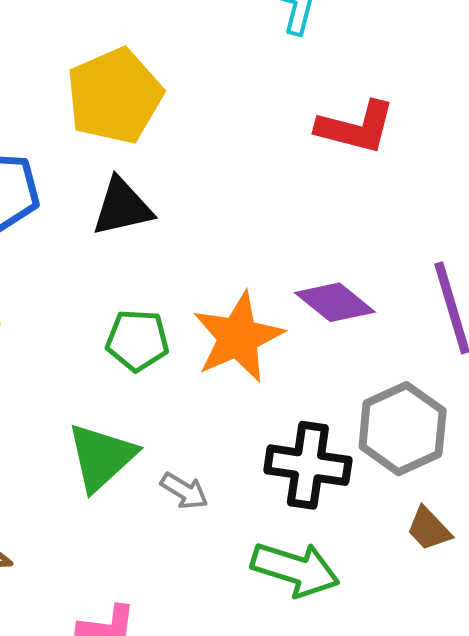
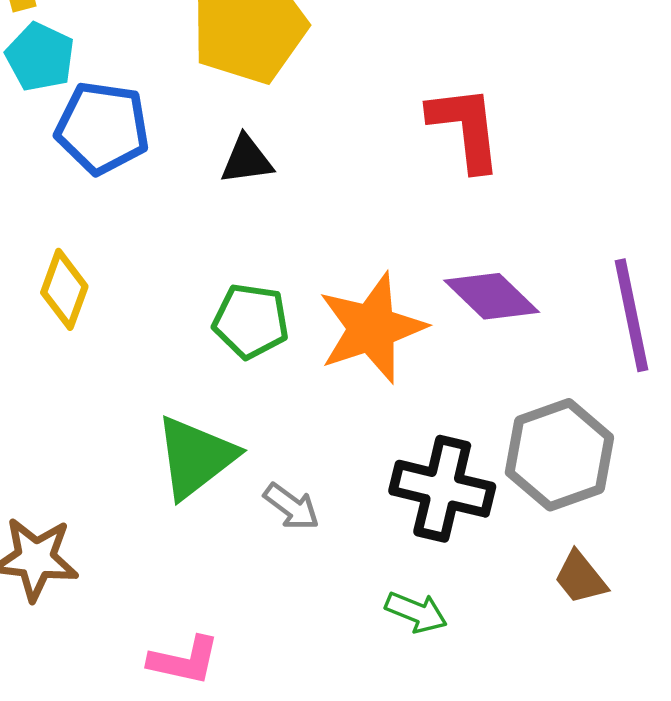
red L-shape: (356, 127) -> (465, 128), moved, turned -116
black triangle: (122, 207) -> (247, 160), size x0.7
green arrow: (295, 569) -> (416, 612), size x0.6

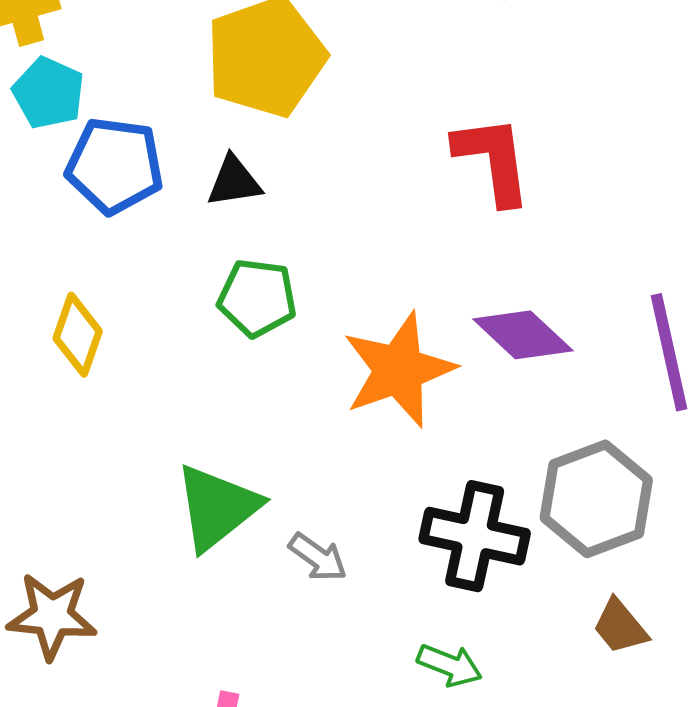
black triangle: (247, 160) -> (234, 181), moved
green pentagon: (251, 321) -> (257, 298), moved

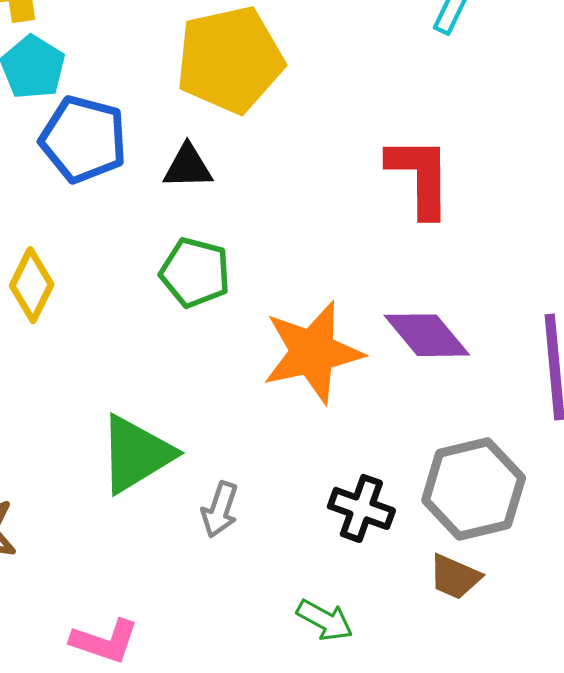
black cross: (475, 536) -> (361, 508), size x0.7
gray arrow: (318, 557) -> (220, 510), turned 66
brown trapezoid: (620, 627) -> (455, 577), moved, turned -34

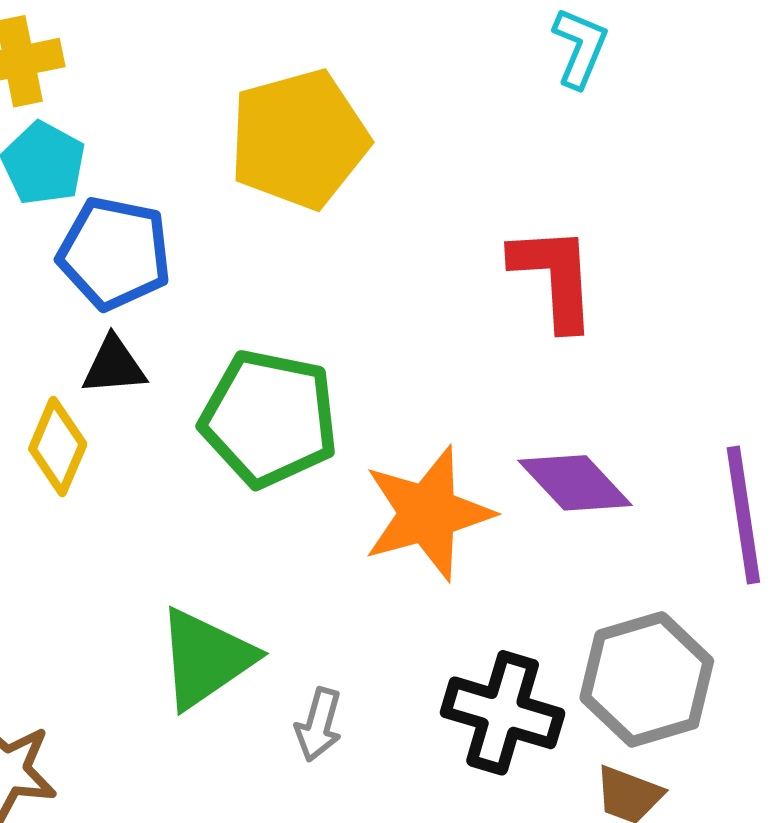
black triangle: (188, 167) -> (114, 366), moved
green pentagon: (195, 273) -> (269, 418), size x1.5
black cross: (361, 508) -> (503, 713), size x1.4

